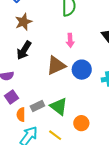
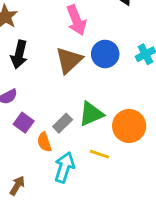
pink arrow: (70, 40) -> (76, 20), size x1.5
green triangle: (59, 106) -> (91, 114), turned -42
orange circle: (81, 123) -> (129, 126), size x1.5

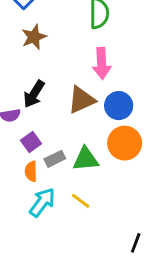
black arrow: (19, 54) -> (34, 94), moved
purple square: (24, 123) -> (31, 142), moved
orange circle: (129, 126) -> (125, 143), moved

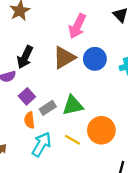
pink arrow: (102, 63) -> (77, 26), turned 35
orange circle: (125, 143) -> (101, 130), moved

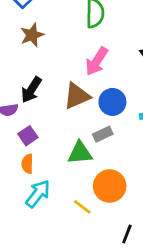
gray rectangle: (48, 108) -> (103, 134), moved
yellow line: (73, 140) -> (82, 207), moved

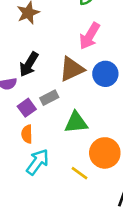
gray rectangle: (103, 134) -> (49, 98), moved

